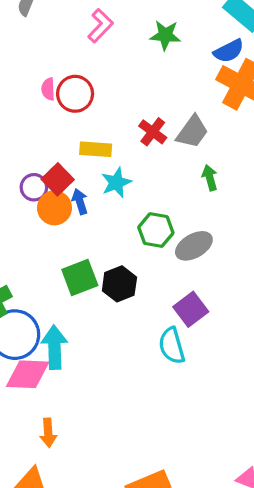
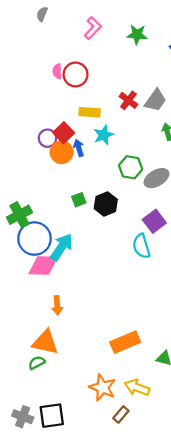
green square: (80, 278) -> (79, 200), size x0.6
cyan arrow: (54, 347) -> (61, 247), turned 36

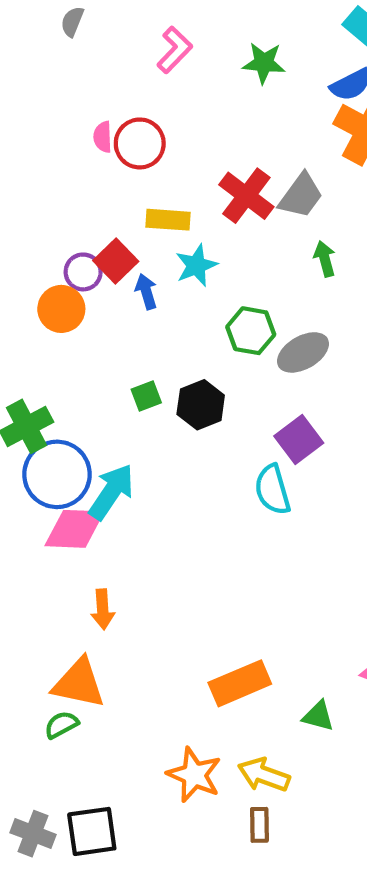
red cross: (128, 100) -> (246, 196), size x1.4
orange circle: (61, 152) -> (61, 309), moved
brown rectangle: (121, 414) -> (259, 825), moved, turned -42

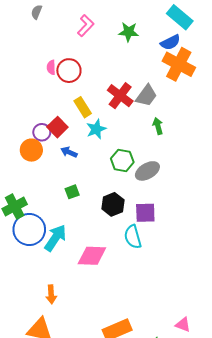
yellow rectangle: (168, 220) -> (83, 107), turned 54
blue arrow: (146, 292) -> (69, 152), moved, turned -49
black hexagon: (201, 405) -> (113, 204), moved
purple square: (299, 440) -> (145, 213), turned 35
pink diamond: (74, 529) -> (92, 256), moved

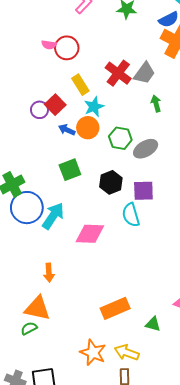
pink semicircle: (51, 67) -> (49, 45), turned -80
orange circle: (31, 150) -> (88, 128), moved
green square: (72, 192) -> (70, 170), size x1.5

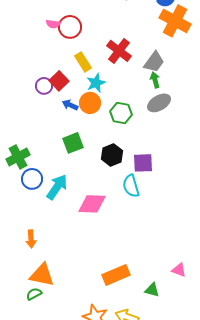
gray trapezoid: (144, 73) -> (154, 62), moved
gray ellipse: (146, 149) -> (159, 103), moved
blue circle: (27, 208) -> (32, 179), size x0.7
orange arrow: (49, 273) -> (31, 239), moved

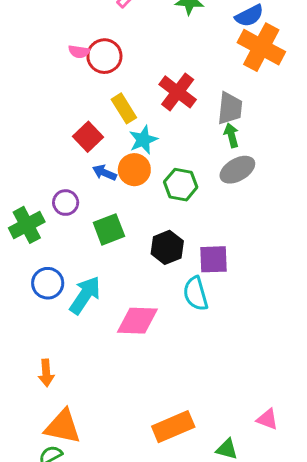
gray trapezoid: (154, 62) -> (230, 108), turned -30
purple circle: (44, 86) -> (66, 203), moved
green cross: (18, 157) -> (27, 225), moved

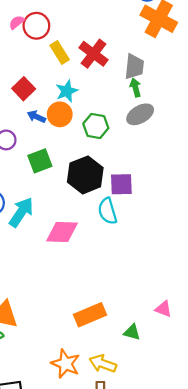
pink semicircle: (79, 52) -> (17, 22), turned 133
yellow rectangle: (124, 108) -> (60, 53), moved
black hexagon: (167, 247) -> (85, 175), size x1.4

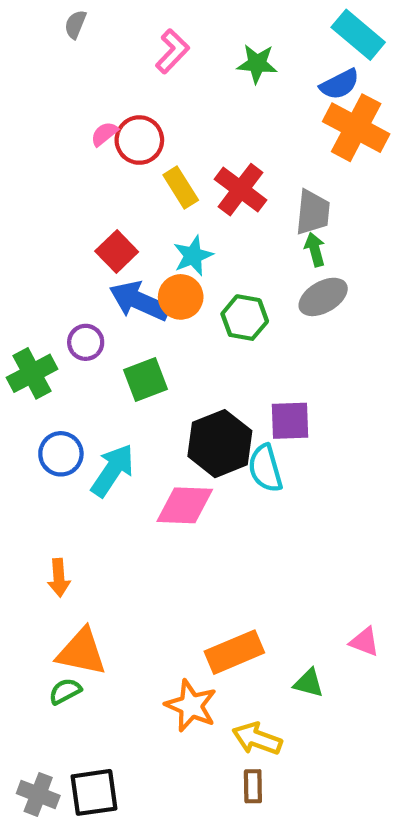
blue arrow: (36, 117) -> (139, 301), size x1.8
black hexagon: (85, 175) -> (220, 444), moved
orange star: (66, 364) -> (191, 706), moved

